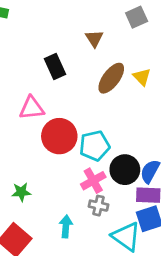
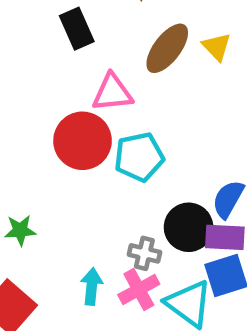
pink triangle: (32, 108) -> (112, 93), moved
black circle: (125, 170) -> (189, 227), moved
pink cross: (93, 181) -> (139, 289), moved

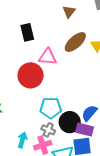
black rectangle: (77, 29) -> (27, 32), moved
cyan pentagon: (139, 157) -> (51, 108), moved

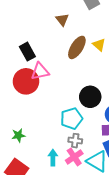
pink triangle: (48, 57) -> (40, 71), moved
red circle: (31, 75) -> (26, 81), moved
black circle: (70, 122) -> (90, 97), moved

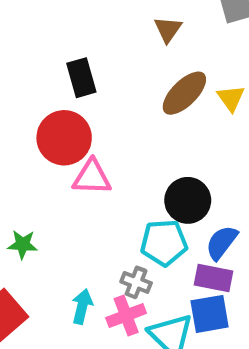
pink triangle: (40, 71) -> (92, 177), moved
cyan pentagon: (71, 119) -> (164, 243), moved

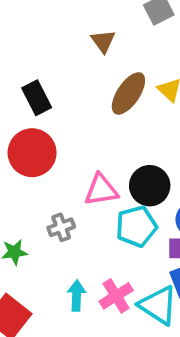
pink triangle: (92, 177) -> (101, 190), moved
gray cross: (136, 282) -> (61, 227), moved, turned -30

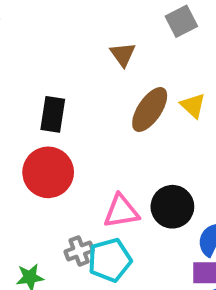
black rectangle: (37, 98) -> (53, 114), turned 36
cyan pentagon: (136, 226) -> (110, 260), moved

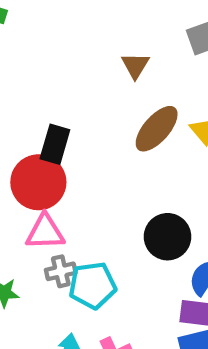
black rectangle: (53, 114) -> (55, 144), moved
pink triangle: (121, 211) -> (45, 232), moved

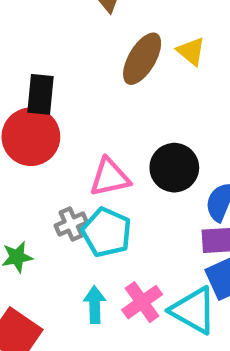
pink triangle: (45, 232) -> (110, 177), moved
cyan pentagon: (92, 285) -> (107, 232), turned -30

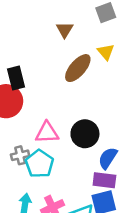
yellow triangle: (191, 51) -> (106, 52), moved
black rectangle: (40, 94) -> (16, 78), turned -30

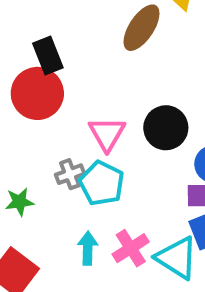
pink triangle: (47, 133) -> (107, 134), turned -50

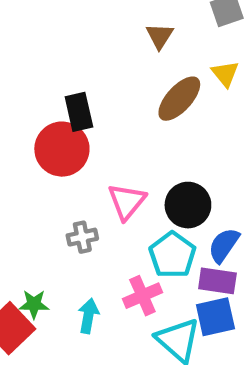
cyan pentagon: (102, 183) -> (172, 255), moved
green star: (19, 202) -> (34, 304), moved
pink cross: (131, 248) -> (142, 296), moved

